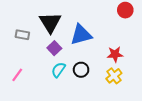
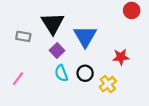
blue triangle: (81, 35) -> (85, 36), turned -45
cyan semicircle: (58, 70) -> (61, 73), turned -56
yellow cross: (114, 76) -> (108, 84), moved

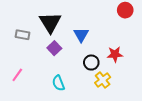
blue triangle: (85, 36) -> (81, 35), size x0.7
cyan semicircle: (61, 73) -> (58, 83), moved
black circle: (85, 73) -> (91, 63), moved

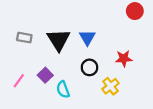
black triangle: (50, 22) -> (59, 40), moved
purple square: (54, 48) -> (45, 75), moved
black circle: (91, 63) -> (89, 67), moved

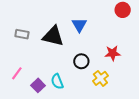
blue triangle: (87, 38) -> (79, 25), moved
black triangle: (59, 40) -> (53, 36), turned -45
purple square: (45, 75) -> (38, 85), moved

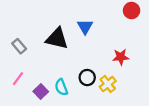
gray rectangle: (22, 34) -> (19, 46), moved, turned 40
black circle: (81, 61) -> (87, 78), moved

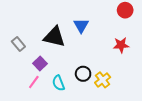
red star: (121, 57) -> (121, 45), moved
pink line: (18, 79) -> (34, 82), moved
purple square: (41, 92) -> (40, 64), moved

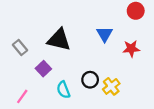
blue triangle: (81, 26) -> (105, 34), moved
pink line: (34, 82) -> (22, 96), moved

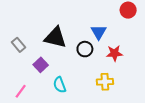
red star: (131, 49) -> (114, 53), moved
black circle: (90, 80) -> (85, 49), moved
yellow cross: (111, 86) -> (105, 82), turned 35

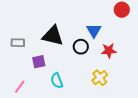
gray rectangle: (19, 45) -> (18, 43), turned -48
purple square: (41, 65) -> (39, 62), turned 32
yellow cross: (105, 82) -> (100, 78), turned -35

